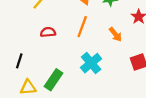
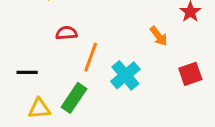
orange line: (82, 27) -> (91, 57), moved
black line: (19, 61) -> (27, 72), turned 72

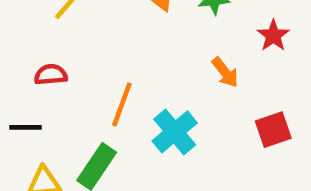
red semicircle: (66, 33) -> (51, 75), moved

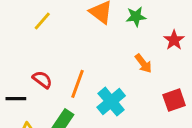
red semicircle: (51, 75) -> (42, 80), moved, turned 42

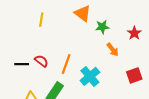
green star: (136, 17) -> (102, 27), moved
yellow line: (42, 21) -> (41, 20), turned -32
black line: (16, 99) -> (22, 64), moved

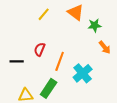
yellow line: (41, 20) -> (44, 14), moved, turned 32
red semicircle: (41, 61) -> (40, 49), moved, turned -104

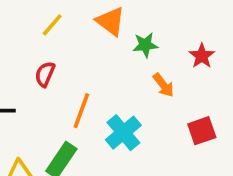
red semicircle: (40, 49) -> (45, 74), moved

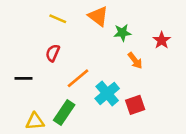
yellow line: (52, 25) -> (58, 19), turned 72
orange line: (81, 111) -> (78, 78), turned 30
red square: (202, 131) -> (135, 105), moved

